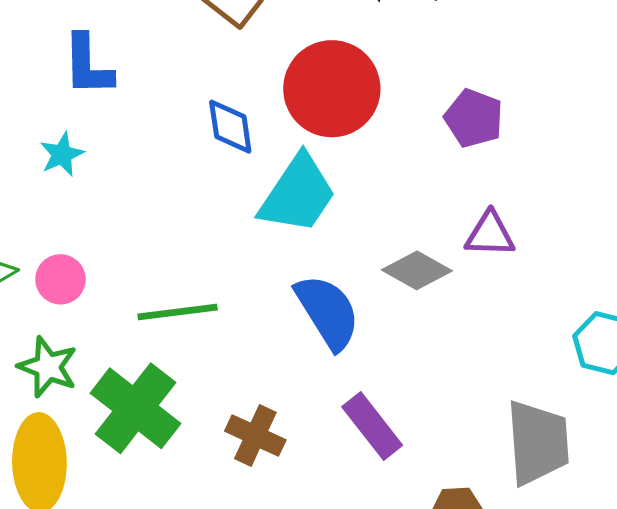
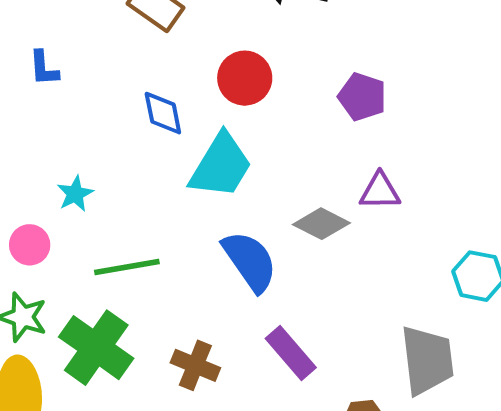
blue L-shape: (88, 65) -> (44, 68), size x0.7
red circle: (332, 89) -> (245, 78), size x0.7
cyan star: (62, 154) -> (75, 194), moved

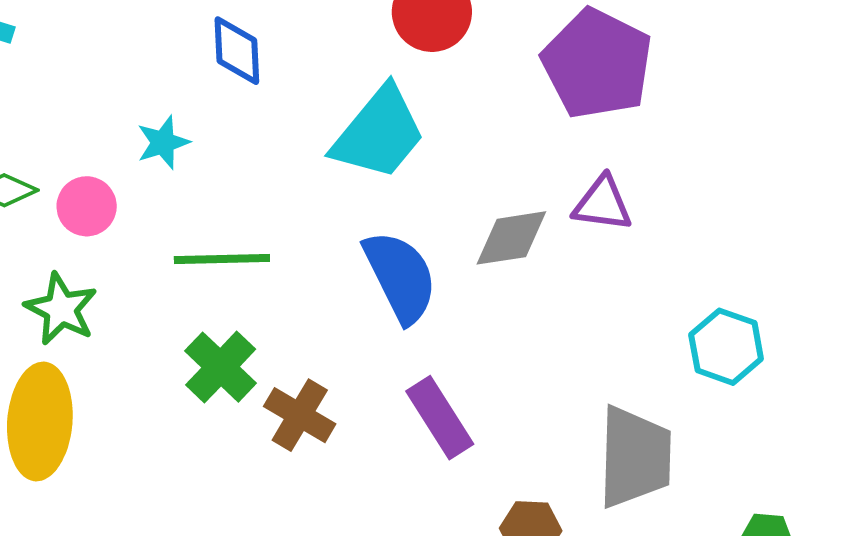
purple pentagon: (362, 97) -> (597, 64), size x1.6
blue diamond: (163, 113) -> (237, 51), moved
gray diamond: (321, 224) -> (511, 238), turned -44
green cross: (96, 348) -> (221, 367), moved, size x0.7

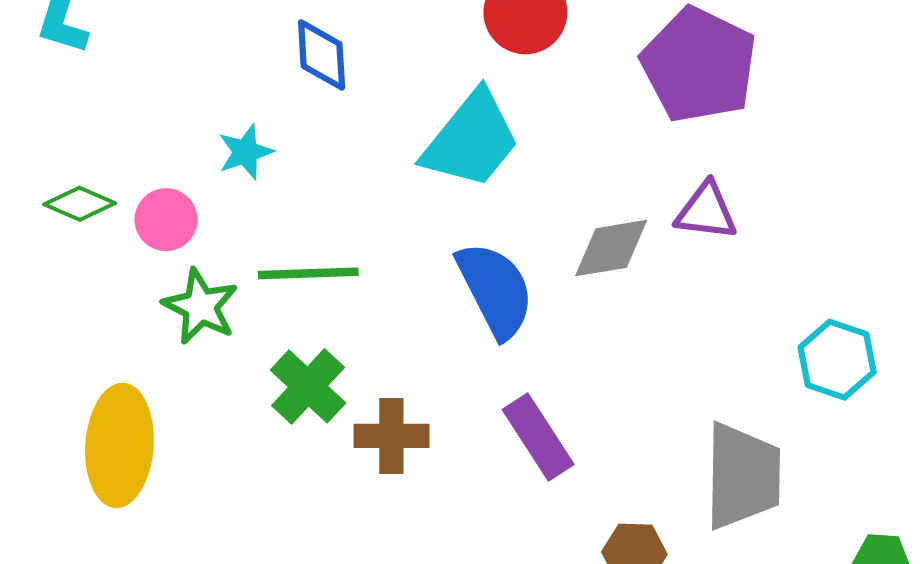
green star: (61, 309) -> (200, 306), moved
brown cross: (300, 415) -> (391, 436), turned -30

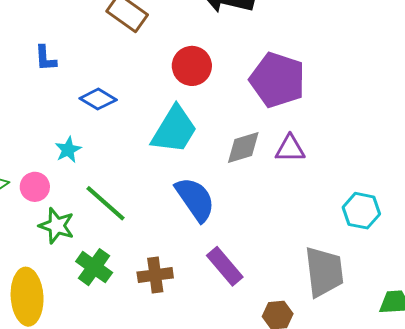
blue diamond: (322, 55) -> (98, 99), turned -48
gray diamond: (611, 248) -> (243, 148), moved
green line: (308, 273) -> (106, 203), turned 51
green cross: (308, 386) -> (94, 267), moved

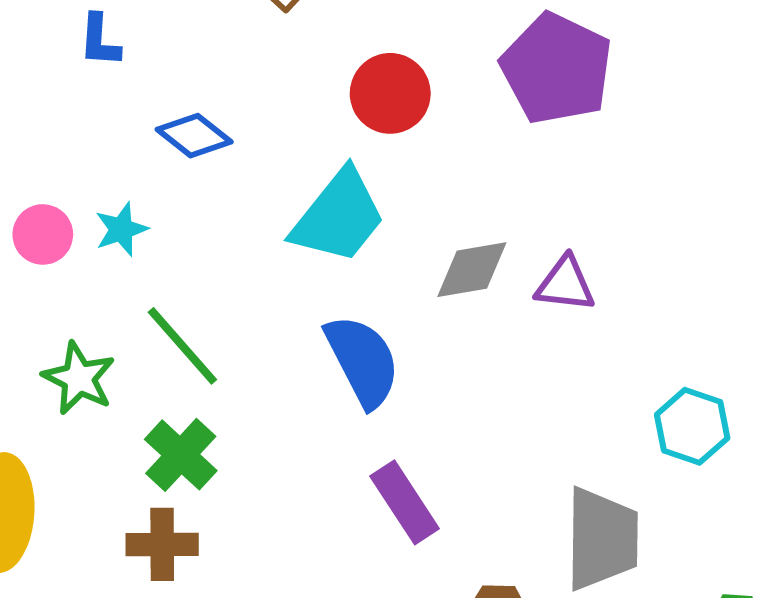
purple pentagon: (277, 80) -> (557, 69), moved
pink circle: (35, 187) -> (43, 234), moved
green cross: (94, 267) -> (181, 455), moved
brown cross: (155, 275) -> (162, 544), moved

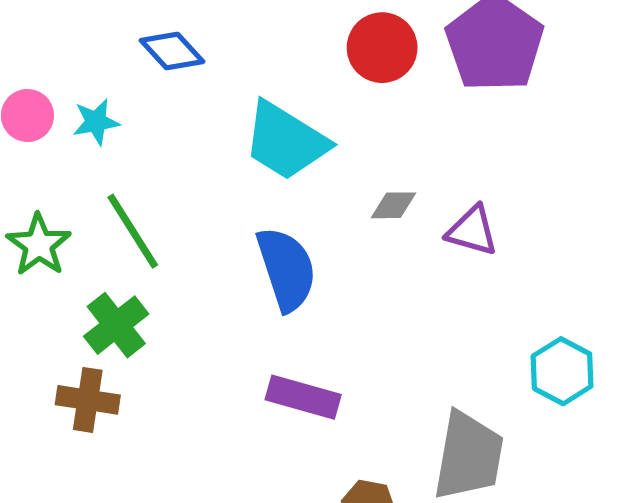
red circle: (390, 93) -> (382, 48), moved
cyan trapezoid: (339, 217) -> (286, 141), turned 74
gray diamond: (472, 270) -> (393, 205), size x0.7
purple rectangle: (405, 502) -> (303, 397), turned -50

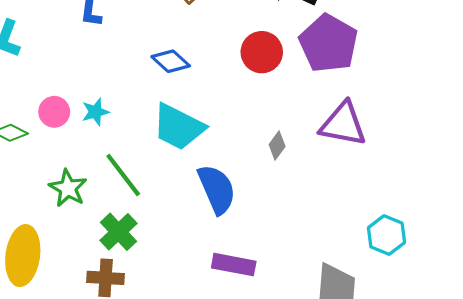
blue diamond: (172, 51) -> (171, 61), moved
cyan trapezoid: (286, 141) -> (178, 127), moved
gray diamond: (393, 205) -> (277, 145), turned -48
purple triangle: (472, 231) -> (343, 124), moved, size x1.5

